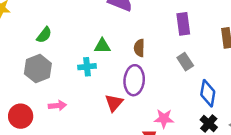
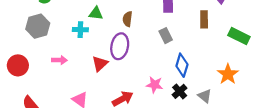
pink arrow: (57, 106) -> (59, 60), moved
pink star: (164, 119) -> (154, 85), moved

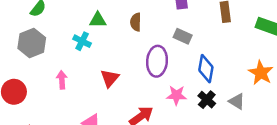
cyan cross: (80, 30) -> (82, 41), turned 32
gray rectangle: (166, 36) -> (183, 36), turned -32
purple ellipse: (120, 46) -> (157, 61), moved
pink arrow: (59, 60) -> (62, 80), turned -88

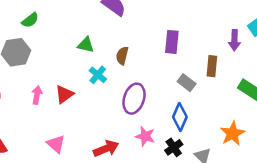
gray rectangle: (183, 36) -> (187, 83), moved
cyan cross: (82, 41) -> (98, 75), moved
red triangle: (110, 78) -> (64, 94), moved

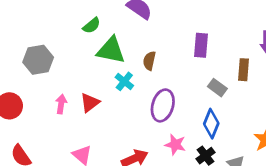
green semicircle: (30, 20) -> (92, 25), moved
green triangle: (86, 45) -> (111, 50), size x1.6

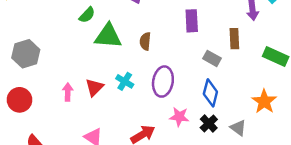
gray hexagon: (38, 60) -> (26, 54), moved
cyan cross: (124, 81) -> (125, 81), moved

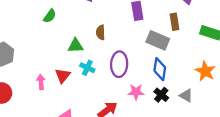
green triangle: (108, 36) -> (76, 46), moved, size x0.7
gray rectangle: (212, 58) -> (158, 40), size x1.5

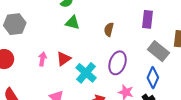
green triangle: (76, 46) -> (72, 23), moved
cyan cross: (87, 68) -> (86, 73), moved, size x1.5

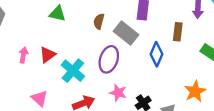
gray rectangle: (158, 51) -> (126, 33), moved
blue diamond: (153, 78) -> (156, 54), moved

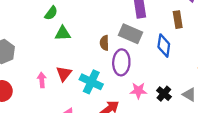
brown semicircle: (99, 21) -> (104, 43), moved

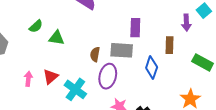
green semicircle: (51, 13) -> (36, 26), moved
gray rectangle: (130, 34) -> (122, 50), turned -30

